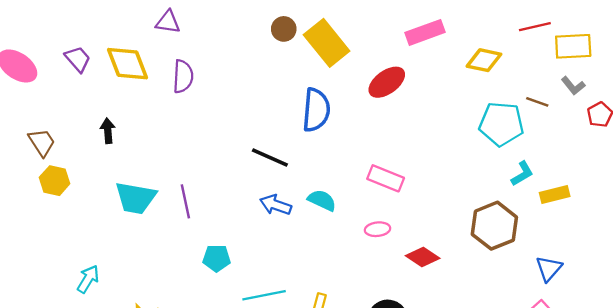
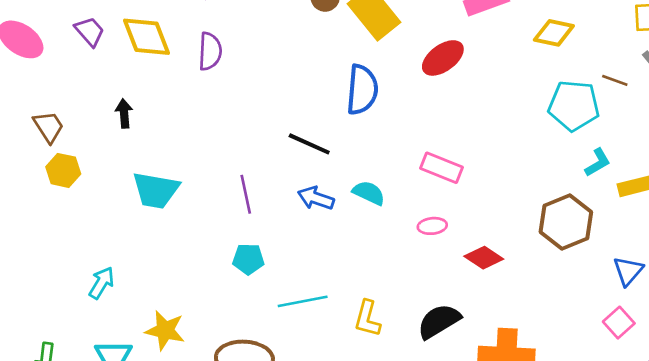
purple line: (185, 201) -> (246, 194), moved

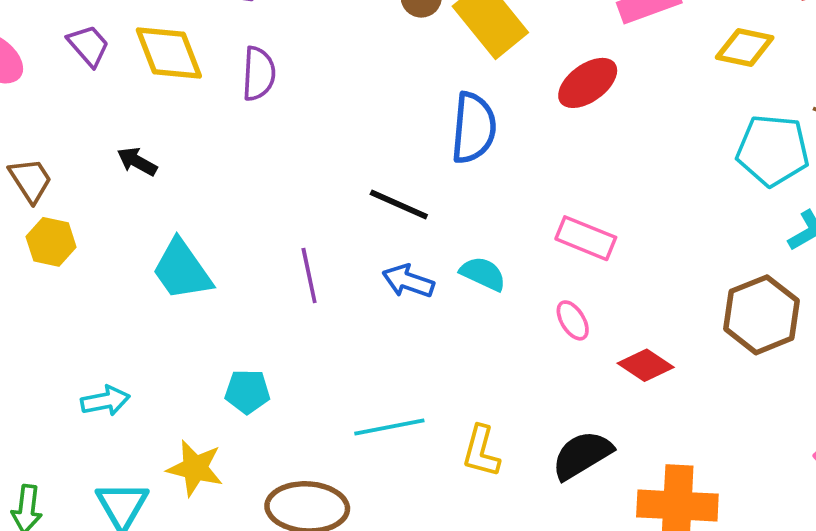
black arrow: (124, 114) -> (137, 161), turned -56
cyan trapezoid: (156, 190) -> (182, 270), turned 45
pink ellipse: (432, 226) -> (573, 320), turned 64
cyan pentagon: (248, 259) -> (247, 391), moved
cyan arrow: (102, 283) -> (105, 401), turned 48

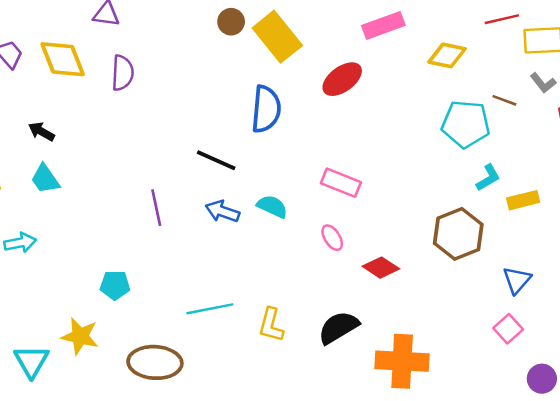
cyan trapezoid: (182, 270) -> (45, 179), moved, size x0.7
cyan arrow: (105, 401) -> (20, 243), moved

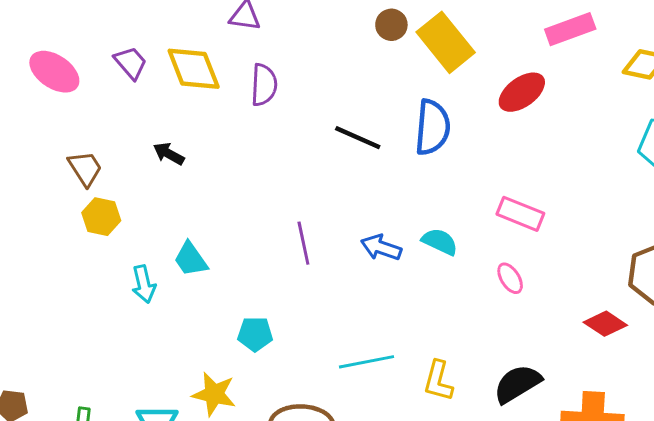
black line: (216, 160) -> (358, 138), moved
cyan trapezoid: (45, 179) -> (191, 259), moved
cyan arrow: (20, 243) -> (144, 284), turned 88
red diamond: (381, 268) -> (605, 324), moved

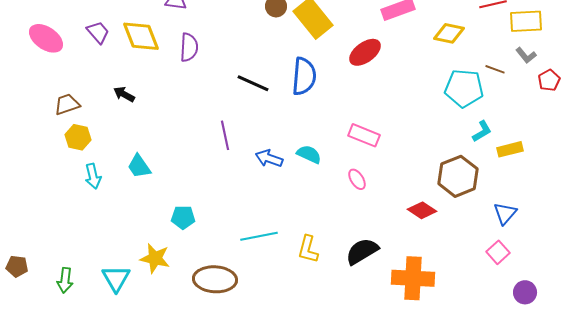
brown trapezoid: (85, 168) -> (67, 104), turned -76
purple line: (303, 243) -> (225, 135), moved
cyan arrow: (144, 284) -> (93, 176), moved

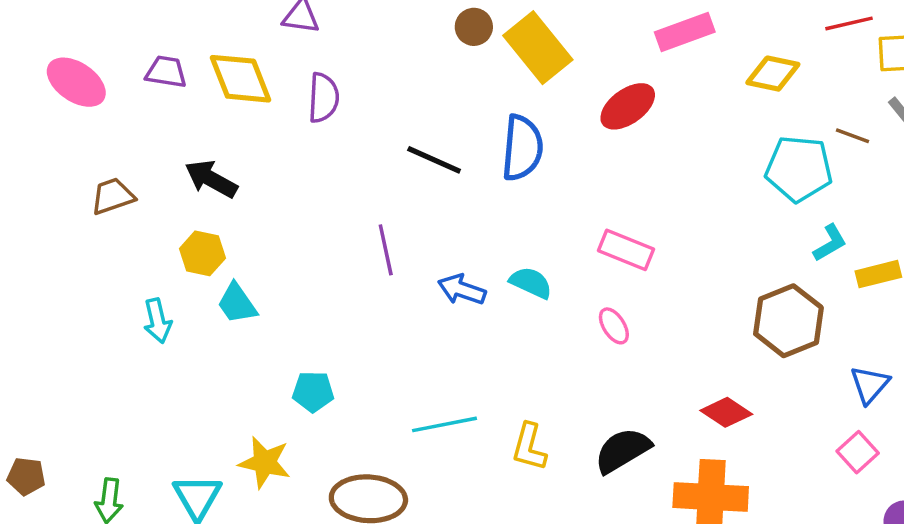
purple trapezoid: (98, 32) -> (166, 72), turned -40
black arrow: (124, 94) -> (211, 179), size x1.4
yellow hexagon: (78, 137) -> (202, 253), moved
red diamond: (422, 210) -> (726, 412), moved

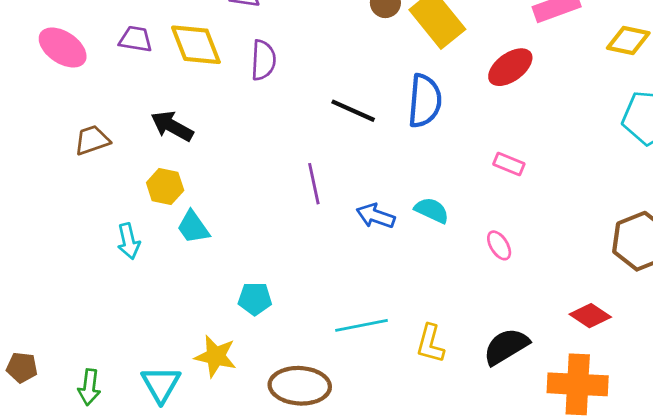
pink rectangle: (626, 250) -> (509, 164), moved, size x0.7

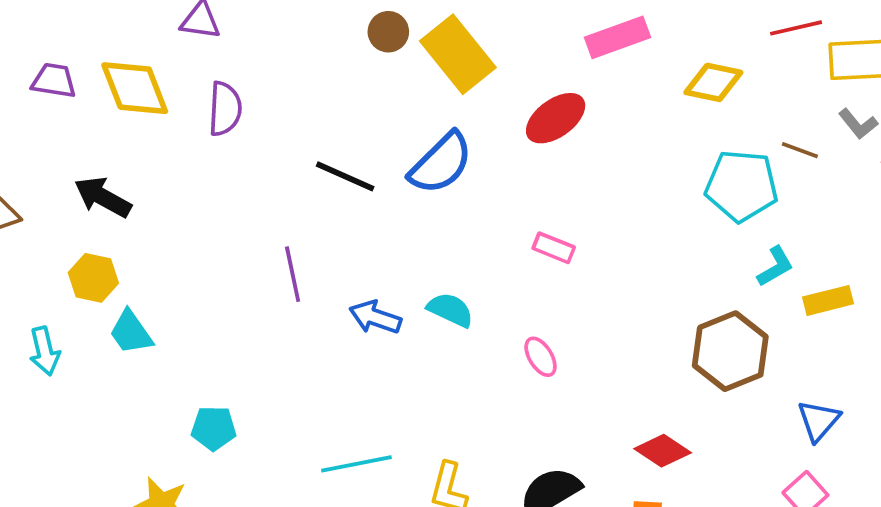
blue semicircle: (425, 101) -> (441, 163), turned 40

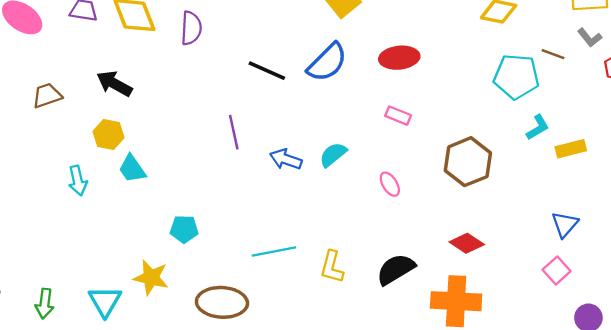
red ellipse: (556, 118) -> (399, 58), moved, turned 30
cyan semicircle: (450, 310) -> (333, 155), turned -64
brown hexagon: (730, 351) -> (468, 162), moved

